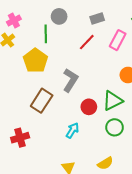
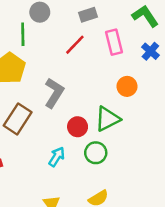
pink rectangle: (118, 40) -> (114, 42), turned -42
green circle: (115, 127) -> (96, 153), moved

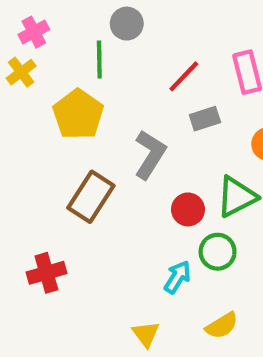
gray rectangle: (88, 15) -> (205, 119), moved
cyan arrow: (57, 157) -> (177, 277), moved

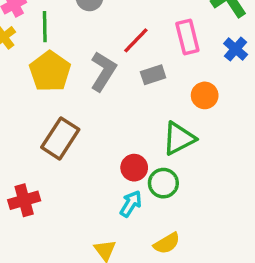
green line: (99, 59) -> (45, 27), moved
gray L-shape: (150, 155) -> (103, 71), moved
red circle: (188, 209) -> (134, 168), moved

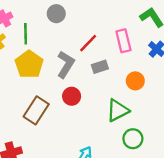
red circle: (134, 168) -> (72, 96), moved
green circle: (163, 183) -> (133, 139), moved

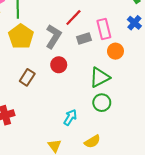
pink rectangle: (123, 41) -> (104, 29), moved
brown rectangle: (36, 110) -> (27, 77), size x0.7
green circle: (133, 139) -> (102, 103), moved

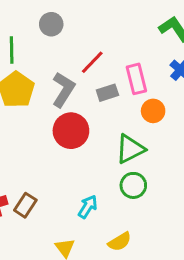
red circle: (59, 65) -> (71, 131), size x1.5
brown rectangle: (27, 77) -> (25, 205), moved

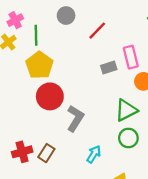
red line: (92, 62) -> (97, 31), moved
gray L-shape: (63, 90) -> (75, 118), moved
red circle: (71, 131) -> (50, 96), moved

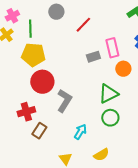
yellow pentagon: (39, 65) -> (33, 55), turned -30
red cross: (22, 152) -> (26, 112), moved

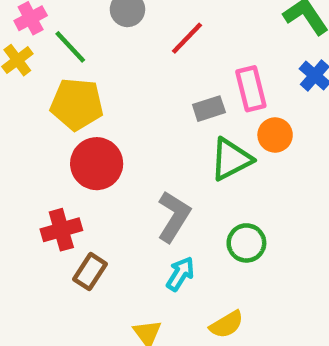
green line: (30, 29) -> (70, 47), turned -42
green triangle: (108, 94) -> (231, 159), moved
gray L-shape: (64, 101) -> (174, 217), moved

